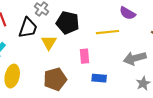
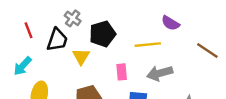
black pentagon: (68, 23) -> (102, 34), turned -30
gray arrow: (135, 58) -> (160, 73), moved

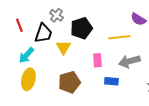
cyan arrow: (23, 66) -> (26, 55), moved

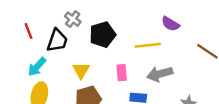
yellow triangle: (63, 47) -> (81, 70), moved

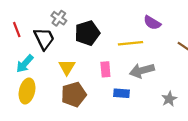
black trapezoid: (57, 41) -> (44, 39), turned -45

